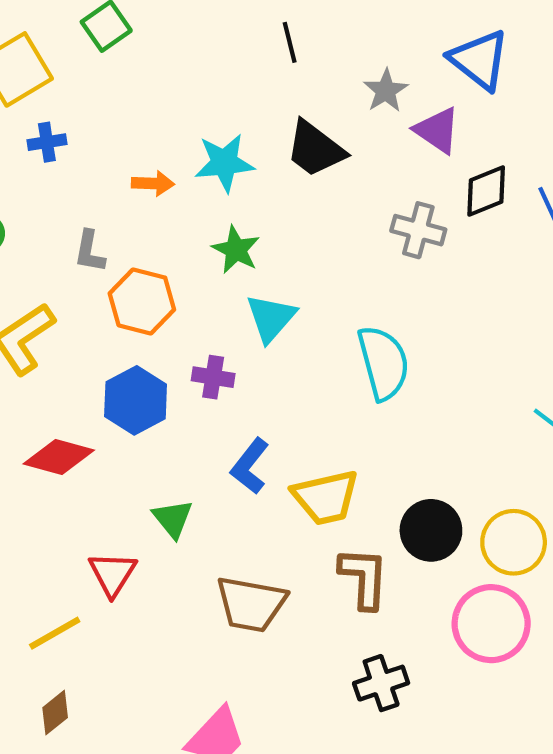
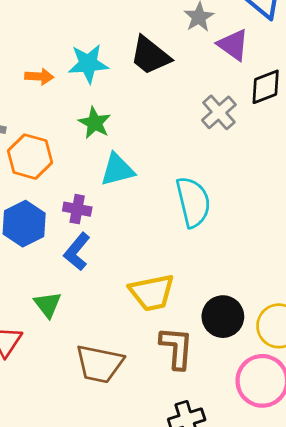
gray cross: (418, 230) -> (219, 112), turned 32
cyan triangle: (271, 318) -> (117, 170), turned 33
blue L-shape: (250, 466) -> (77, 252), moved

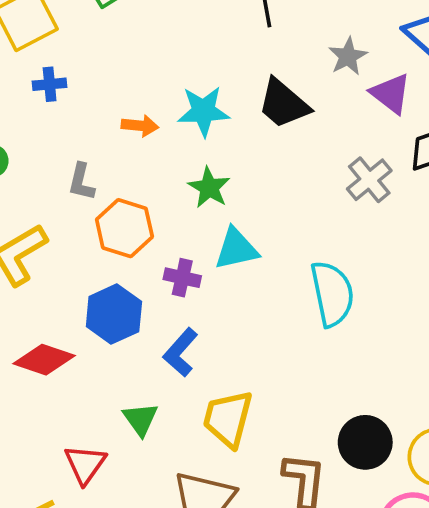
purple cross: (77, 209) -> (182, 278), moved
yellow trapezoid: (152, 293) -> (228, 419), moved, turned 114

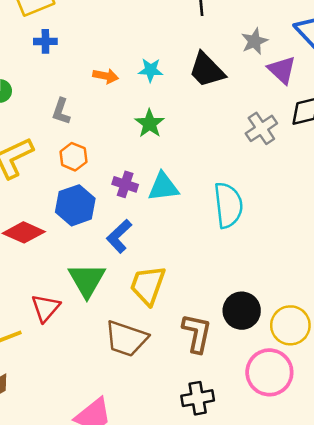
cyan star: (203, 111) -> (151, 70), size x0.7
orange hexagon: (124, 228) -> (73, 157), moved, size x0.7
cyan triangle: (236, 249) -> (163, 187), moved
green triangle: (140, 419) -> (87, 280), size x1.5

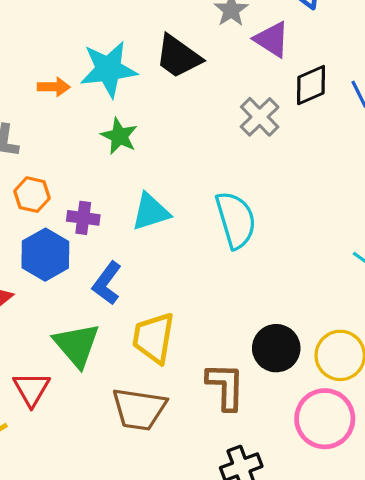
cyan star: (151, 70) -> (108, 69), size x1.8
purple cross: (125, 184) -> (83, 218), moved

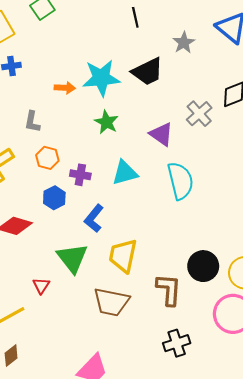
purple triangle: (272, 39) -> (161, 134), moved
black trapezoid: (178, 56) -> (148, 72), turned -64
blue hexagon: (45, 255) -> (54, 198), size x0.7
red triangle: (31, 389) -> (41, 286), size x0.7

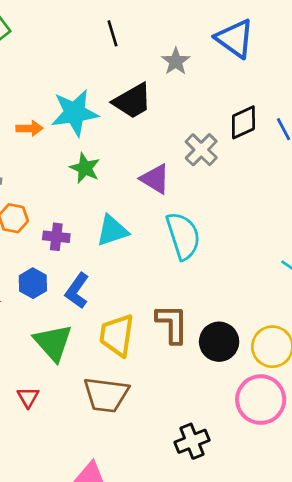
blue hexagon: (54, 198) -> (33, 283), moved
red triangle: (41, 286) -> (28, 397), moved
brown L-shape: (169, 290) -> (172, 324), moved

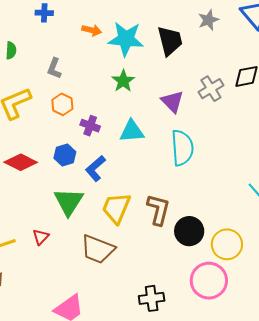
black trapezoid: (132, 101) -> (170, 41), turned -88
orange arrow: (30, 128) -> (92, 30), moved

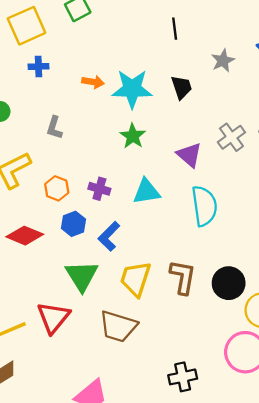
black trapezoid: (170, 41) -> (182, 87), size x0.7
orange hexagon: (62, 104) -> (57, 188), moved
black circle: (189, 231) -> (229, 283), moved
red triangle: (41, 237) -> (53, 317), size x1.8

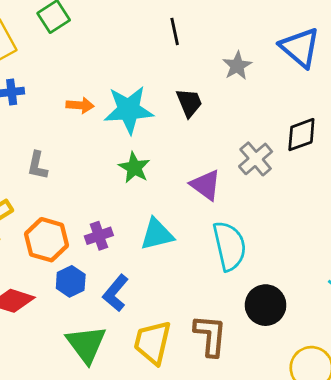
orange hexagon: (57, 188) -> (47, 240), size x1.4
purple cross: (99, 189) -> (99, 236), turned -30
black circle: (229, 283) -> (266, 305), moved

